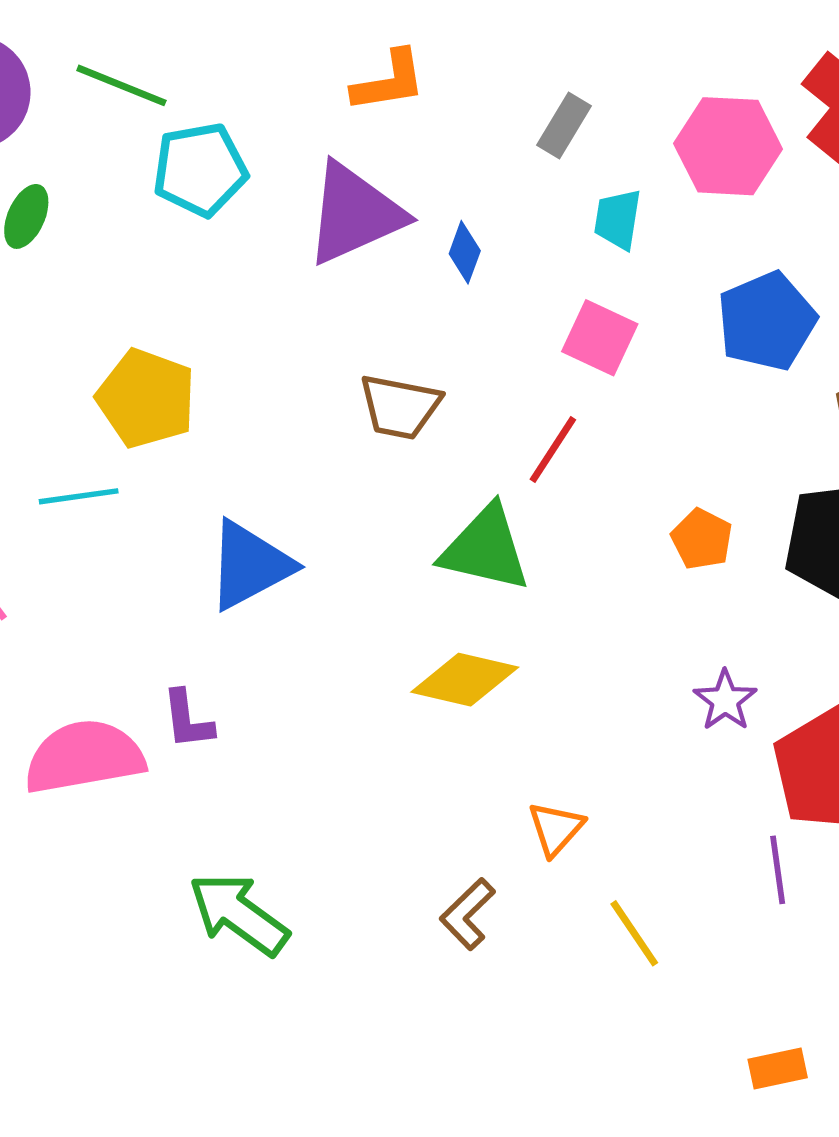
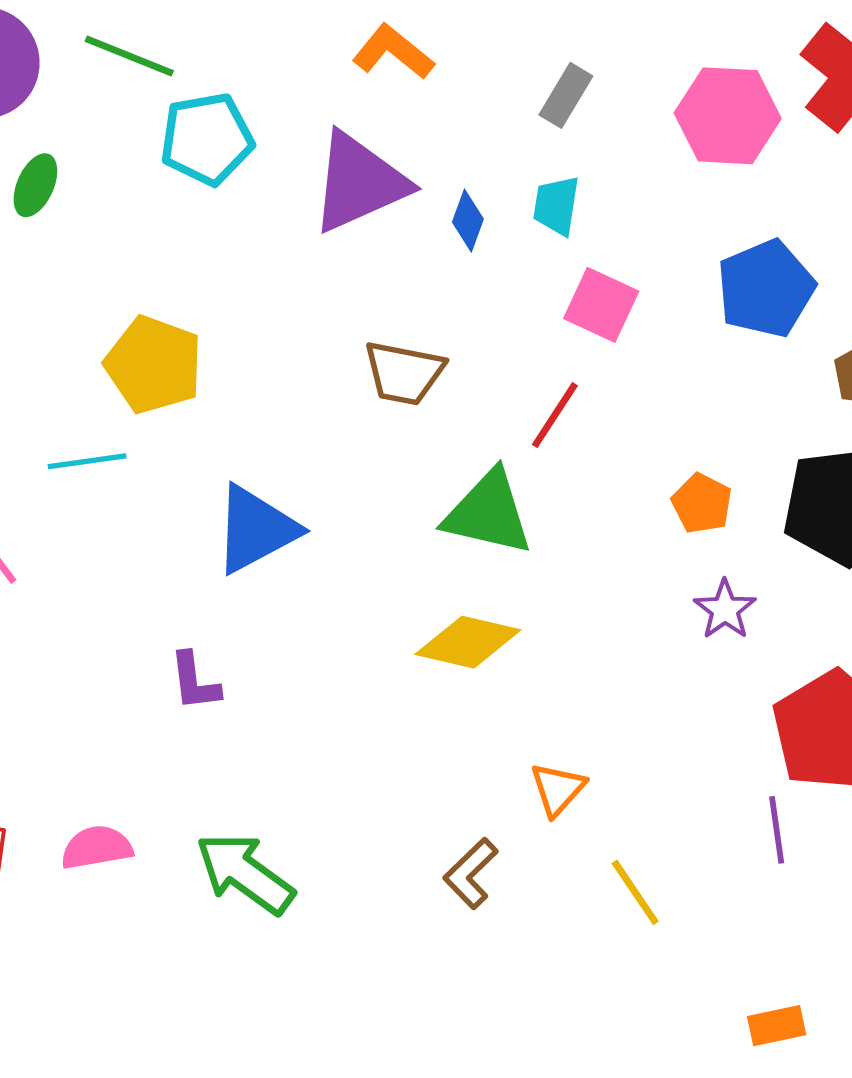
orange L-shape: (389, 81) -> (393, 52), turned -132
cyan trapezoid: (618, 219) -> (556, 206), moved
purple star: (725, 700) -> (725, 610), moved
pink semicircle: (84, 757) -> (97, 848), moved, size x0.6

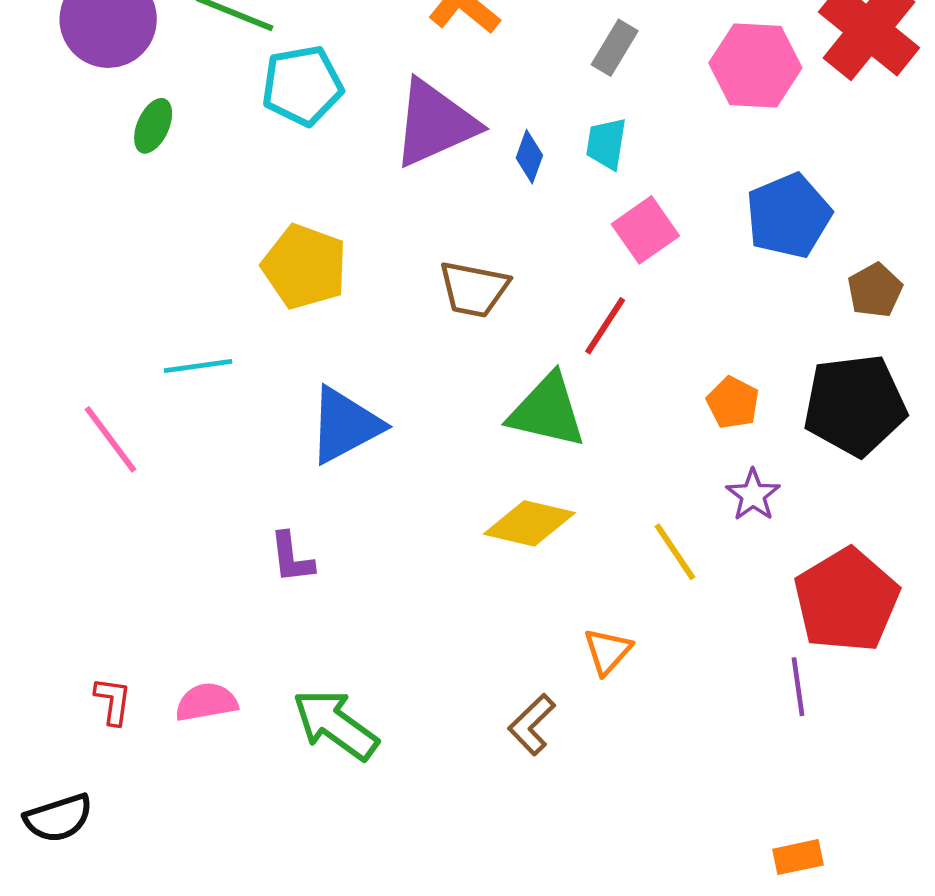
pink square: (601, 305) -> (645, 230), turned 30
yellow pentagon: (154, 365) -> (305, 267), moved
yellow line: (635, 892) -> (675, 552), moved

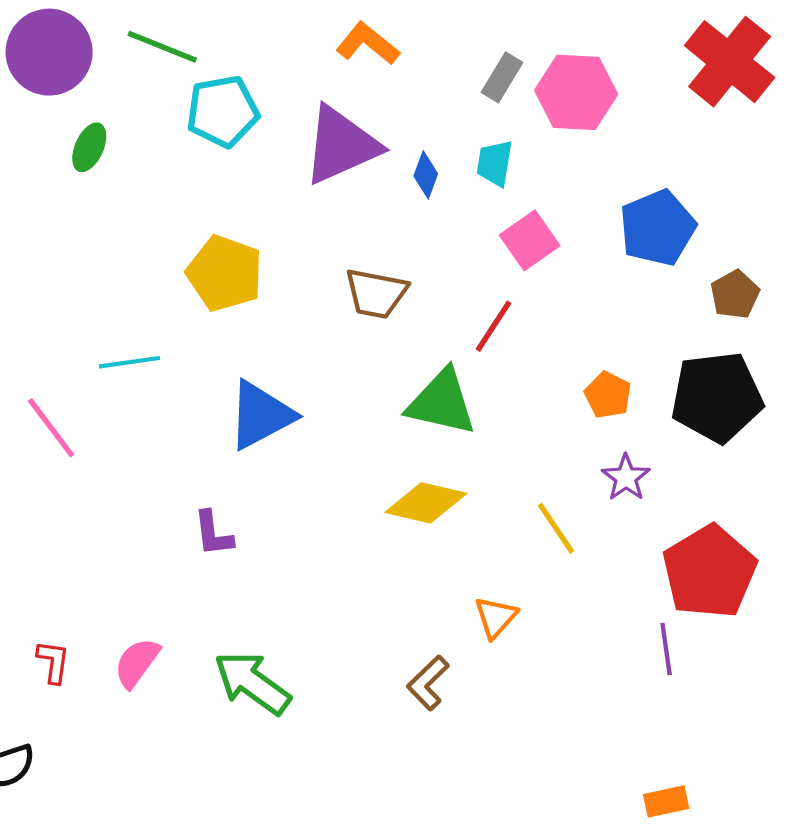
pink hexagon: (755, 65) -> (576, 92), moved
pink semicircle: (206, 702) -> (137, 663), turned -44

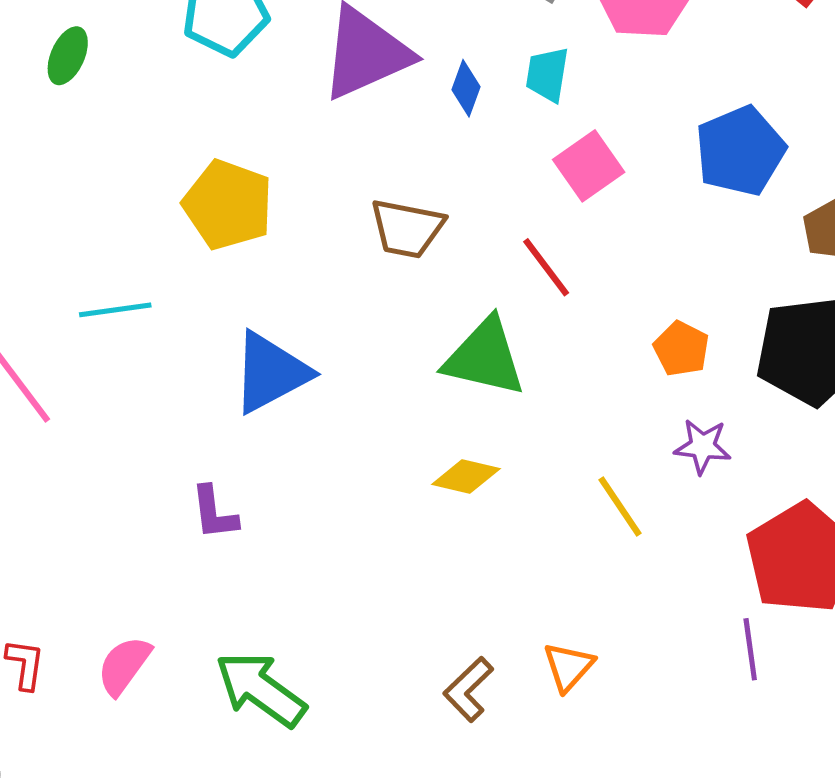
red line: (494, 326) -> (546, 267), turned -70
purple star: (626, 478) -> (703, 446), turned -30
yellow diamond: (426, 503) -> (466, 476), size x0.7
orange triangle: (496, 617) -> (569, 667), moved

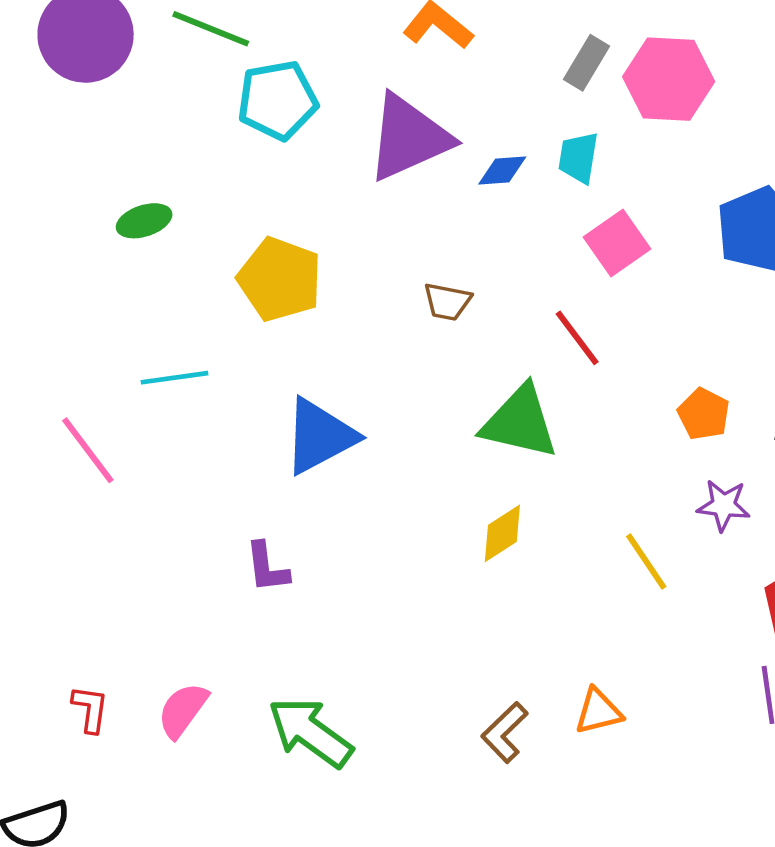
green ellipse: (68, 56) -> (144, 221), moved, turned 48
blue diamond: (466, 88) -> (502, 170), turned 66
brown trapezoid: (407, 228) -> (447, 302), size x0.7
yellow diamond: (466, 476) -> (502, 533), turned -46
orange triangle: (569, 667) -> (598, 711), turned 34

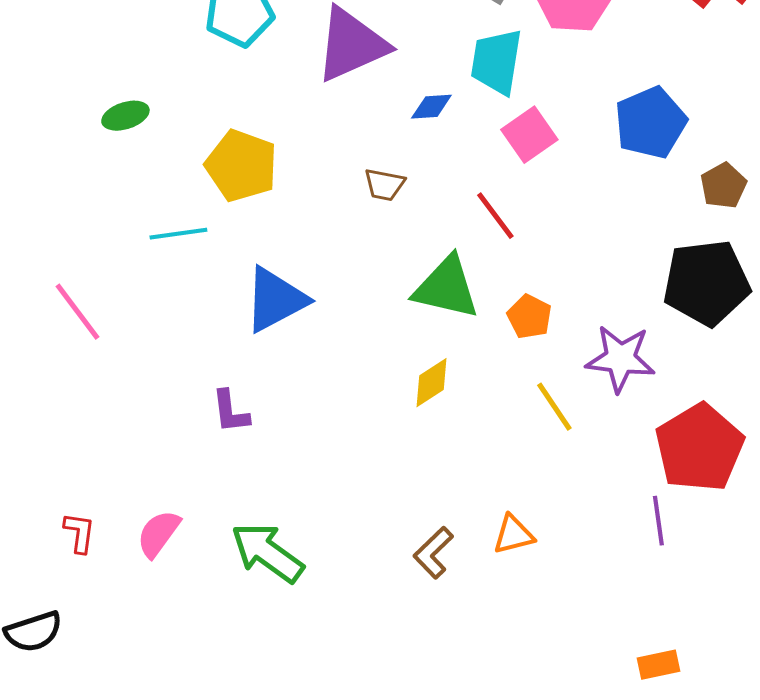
cyan trapezoid: (578, 158) -> (496, 62), size x1.5
blue diamond: (502, 170) -> (431, 107), moved
cyan line: (174, 378) -> (178, 234), moved
orange pentagon: (704, 414) -> (529, 317), moved
purple star: (724, 505) -> (620, 359), size x1.5

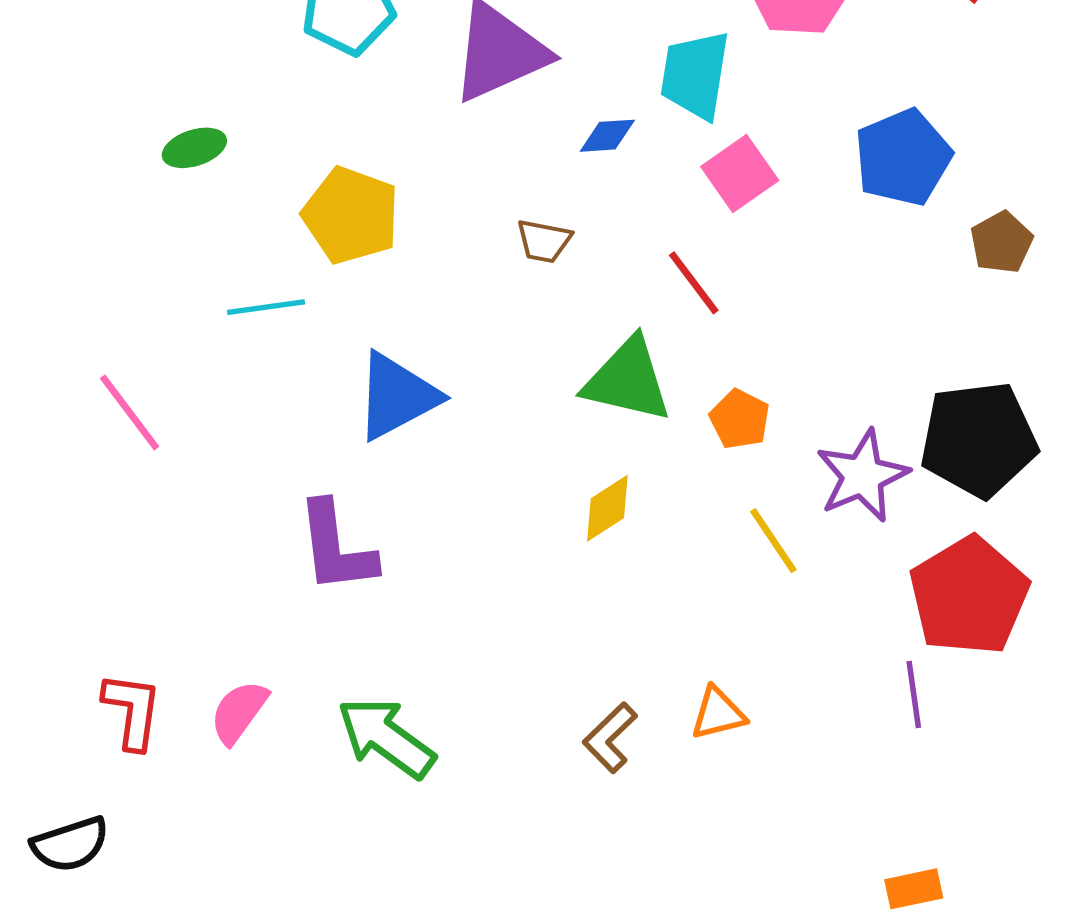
black pentagon: (706, 283) -> (979, 439), moved
purple star: (620, 359) -> (862, 476), turned -30
purple L-shape: (230, 412) -> (336, 547), size x1.6
red L-shape: (79, 533) -> (132, 711), size x1.4

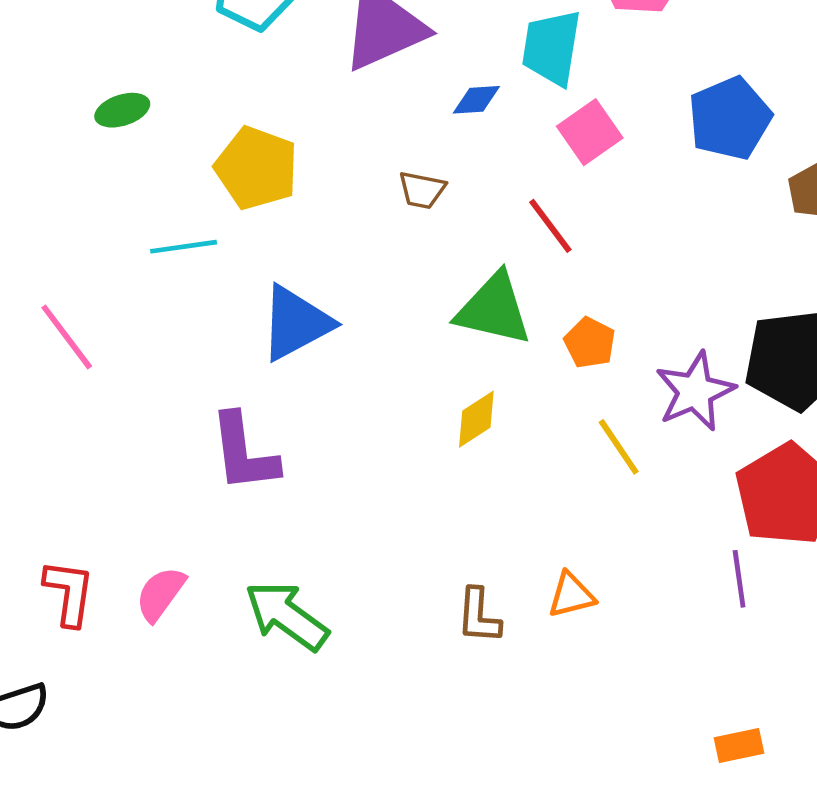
brown L-shape: (610, 738) -> (479, 616), turned -42

